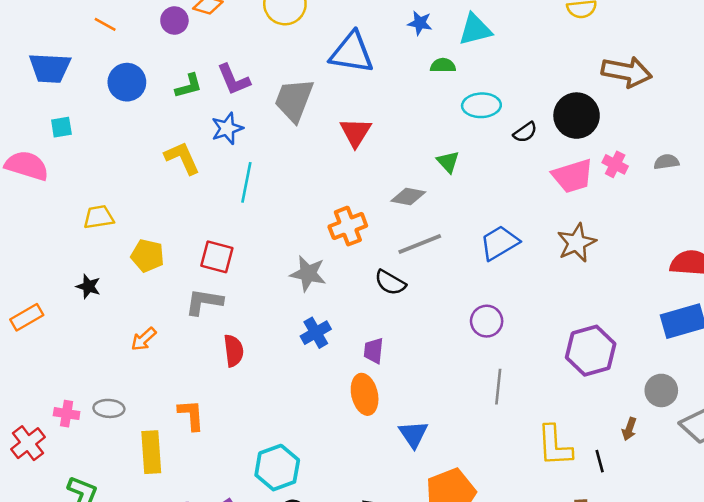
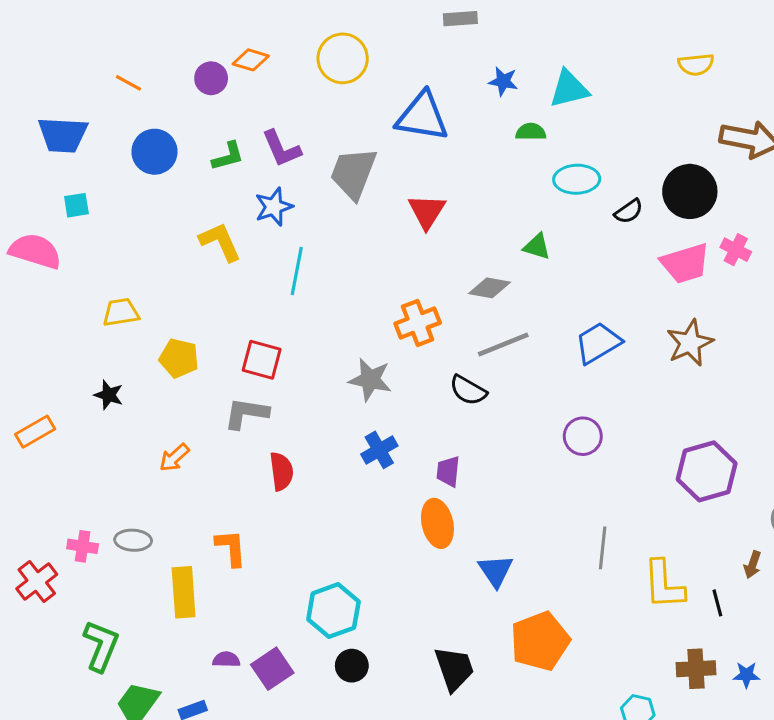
green triangle: (448, 162) -> (537, 247), turned -30
gray line: (498, 387) -> (603, 548), moved

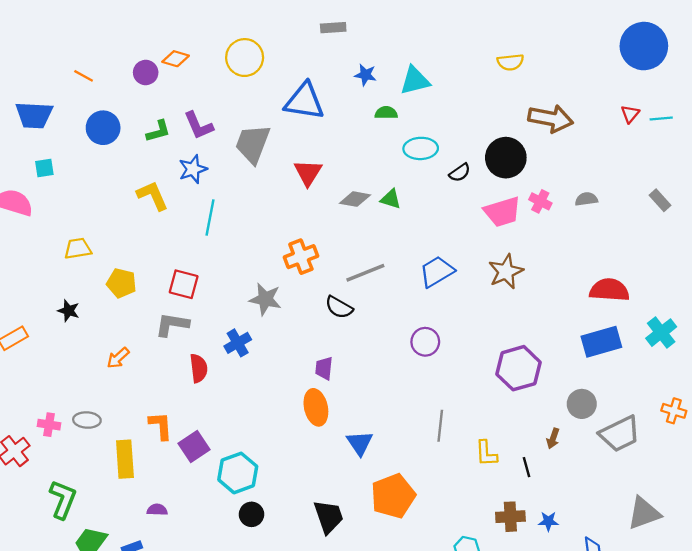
gray diamond: (489, 288) -> (355, 199), moved
blue cross: (379, 450) -> (238, 343), moved
yellow L-shape: (664, 585) -> (486, 453), size x0.7
purple square: (272, 669) -> (194, 446), moved

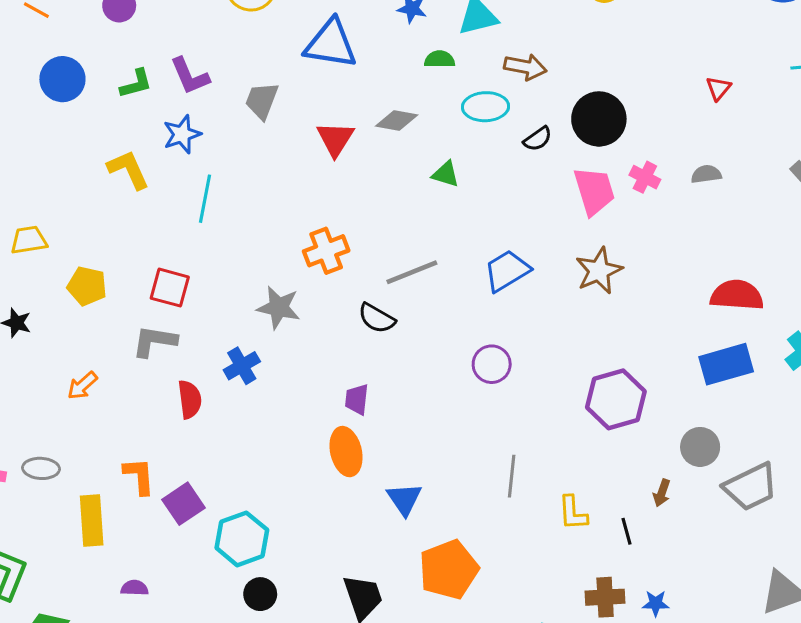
red triangle: (630, 114) -> (718, 88), moved
brown arrow: (551, 119) -> (525, 67), moved, size x0.7
gray trapezoid: (253, 144) -> (262, 101), size x0.7
gray diamond: (355, 199) -> (397, 120), moved
pink trapezoid: (502, 212) -> (594, 191), turned -90

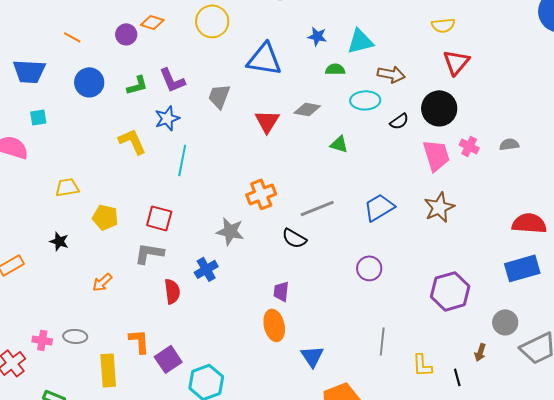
red triangle: (718, 88) -> (456, 62), moved, size x1.6

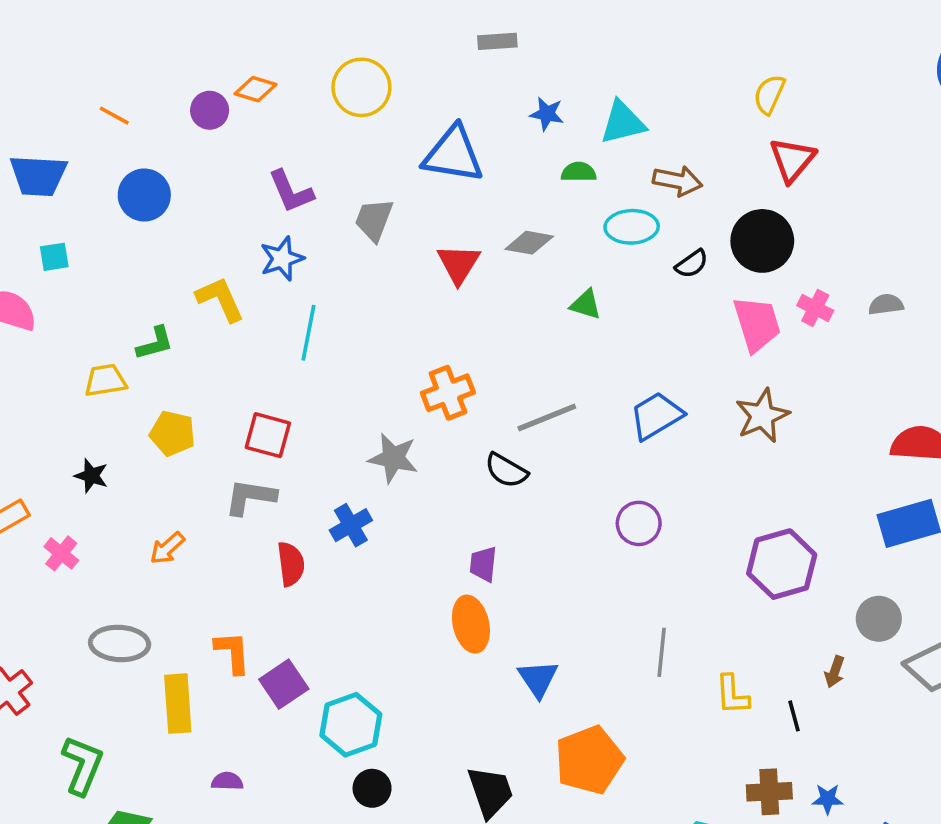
yellow semicircle: (443, 25) -> (769, 94), turned 120
green L-shape: (137, 85) -> (155, 343), moved
gray ellipse: (75, 336) -> (120, 644), size x1.4
pink cross: (42, 340) -> (61, 553), moved, turned 30

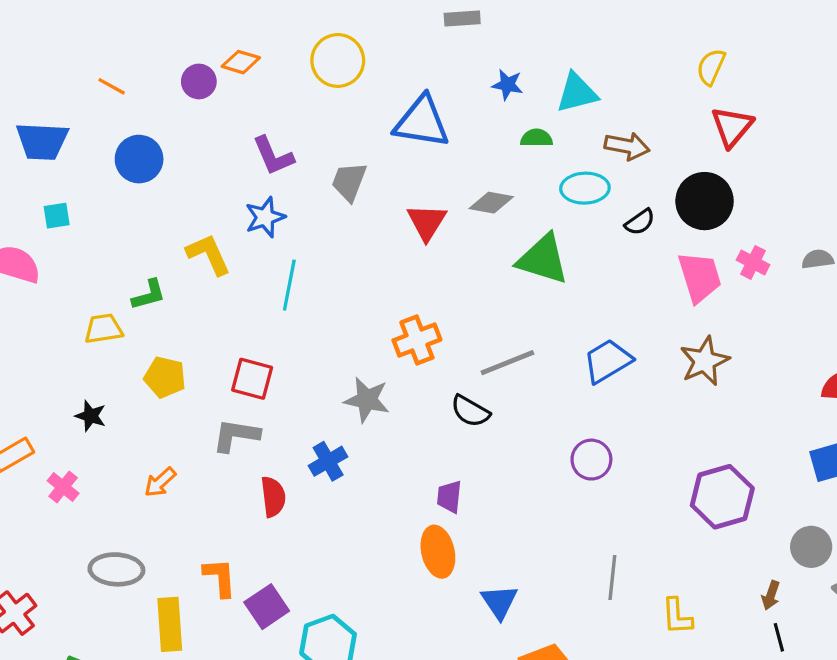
green triangle: (586, 304) -> (543, 259), size x1.8
black line: (794, 716) -> (779, 637), moved

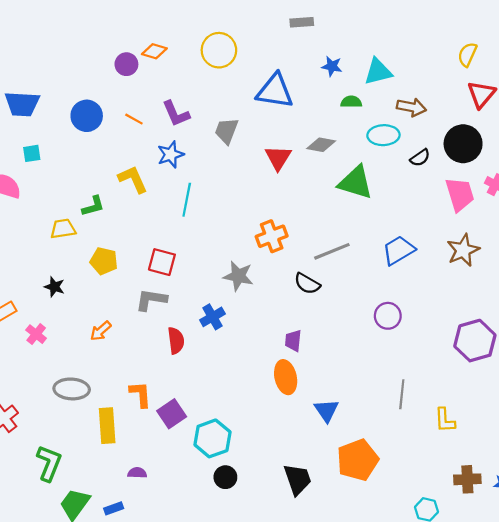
orange line: (112, 86) -> (134, 119), moved

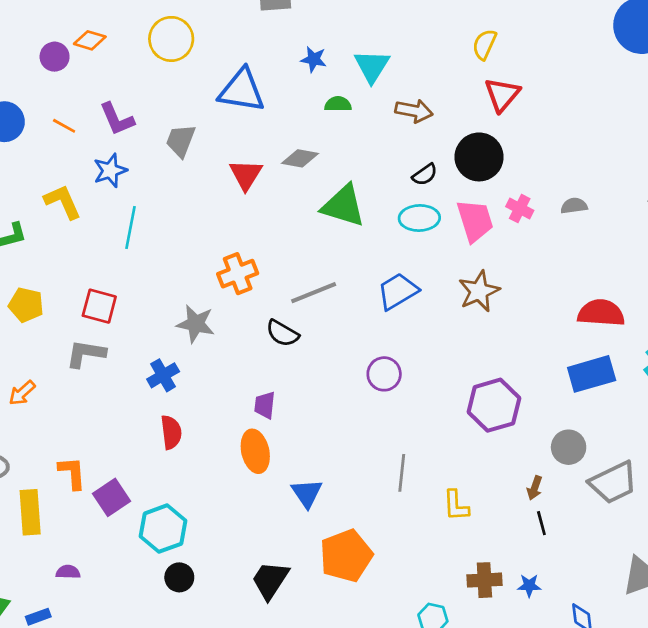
cyan triangle: (378, 72) -> (372, 66), turned -44
cyan ellipse: (383, 135) -> (419, 218), moved
red semicircle: (176, 341) -> (171, 432), moved
black trapezoid: (297, 479) -> (270, 580), turned -128

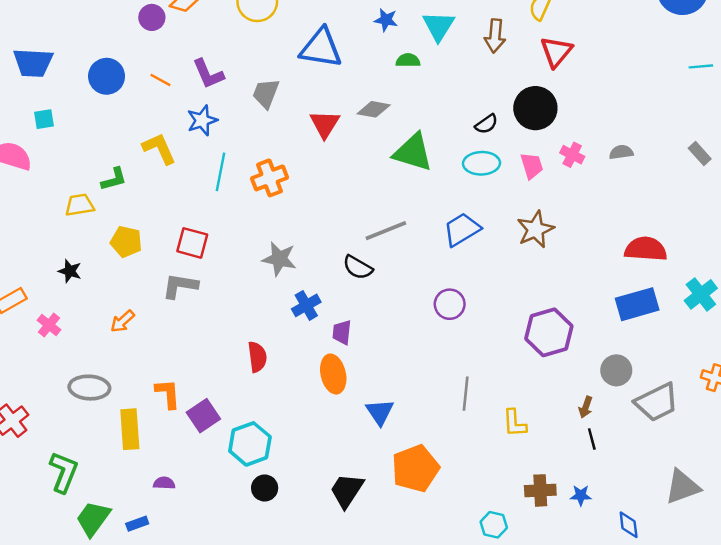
brown arrow: (414, 111) -> (495, 36), moved, turned 84
pink trapezoid: (475, 221) -> (532, 166), size x0.7
orange cross: (238, 274) -> (270, 178), moved
blue cross: (163, 375) -> (306, 305), moved

